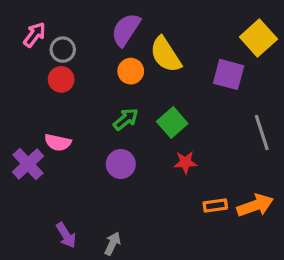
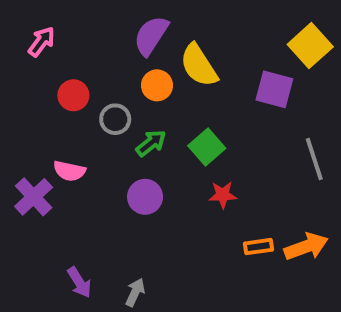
gray circle: (63, 50) -> (115, 119), moved

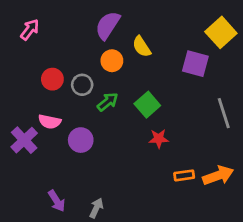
yellow semicircle: (199, 65) -> (142, 47), size x0.7
red circle: (73, 95) -> (52, 79), moved
purple circle: (145, 197) -> (81, 140), moved

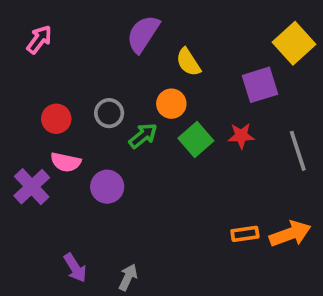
orange circle: (112, 61) -> (171, 104), moved
purple square: (195, 64) -> (260, 85), turned -32
red circle: (52, 79) -> (56, 119), moved
red star: (159, 139) -> (241, 136), moved

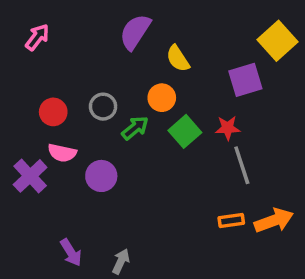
gray line: (298, 151) -> (242, 165), moved

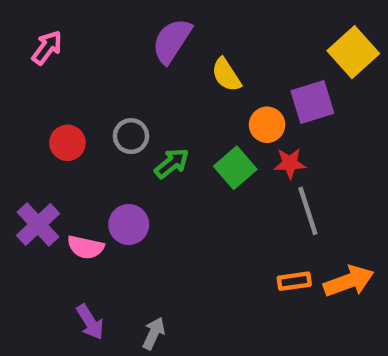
orange circle: (162, 98) -> (267, 125), moved
pink semicircle: (62, 153) -> (86, 247), moved

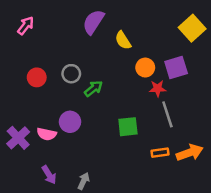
purple square: (312, 102) -> (176, 68), moved
green square: (235, 168) -> (128, 127), moved, turned 35
purple cross: (38, 224) -> (18, 138), moved

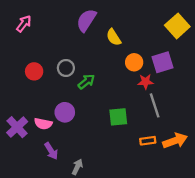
purple arrow: (49, 175) -> (51, 151), moved

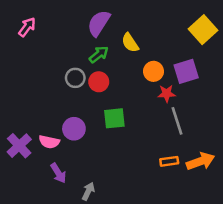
red circle: (34, 71) -> (99, 82), moved
green arrow: (86, 82) -> (99, 54), moved
green square: (118, 117) -> (114, 118), moved

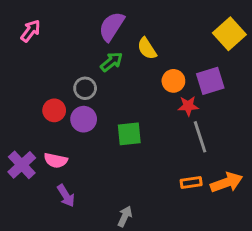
red circle: (99, 82) -> (54, 110), moved
purple circle: (74, 129) -> (84, 119), moved
gray arrow: (88, 191) -> (125, 216), moved

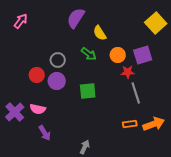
green arrow: (112, 62) -> (89, 54), moved, turned 77

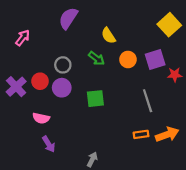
purple semicircle: (76, 18) -> (68, 18), moved
pink arrow: (21, 21) -> (23, 38), moved
red star: (128, 72) -> (175, 75), moved
purple cross: (15, 112) -> (16, 87), moved

